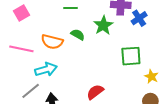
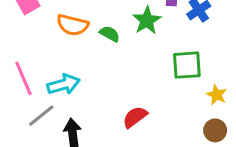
orange semicircle: (52, 42) -> (73, 25), moved
pink line: (21, 49) -> (23, 78), moved, turned 55

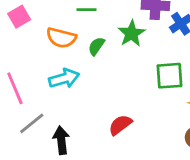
green semicircle: (110, 34) -> (96, 46), turned -84
cyan arrow: (64, 84) -> (64, 78), moved

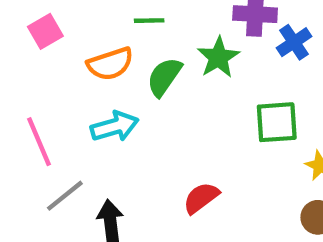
orange semicircle: (61, 38) -> (110, 64), turned -32
green semicircle: (96, 46) -> (164, 77), size x1.4

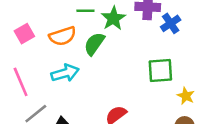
pink square: (45, 31) -> (24, 34), moved
green star: (218, 57) -> (113, 18), moved

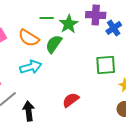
orange semicircle: (63, 36) -> (29, 38), turned 50

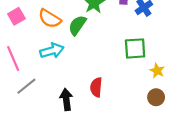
red semicircle: (71, 100) -> (96, 87), turned -48
black arrow: (29, 111) -> (66, 99), moved

